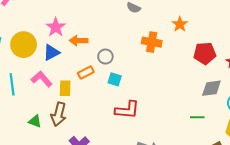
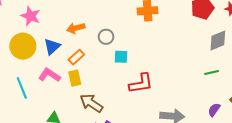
pink star: (56, 27) -> (31, 16), moved
orange rectangle: (86, 72) -> (76, 57), moved
brown arrow: (59, 114) -> (91, 103), moved, turned 125

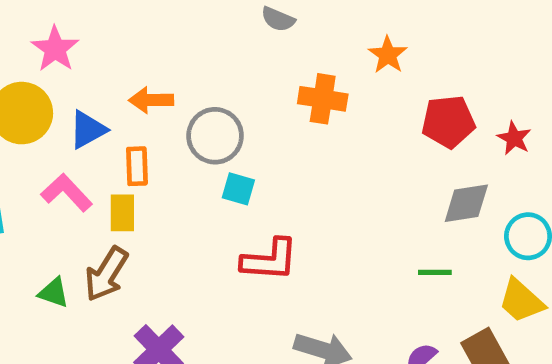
gray circle: (106, 37) -> (215, 136), size x1.5
orange rectangle: (76, 57) -> (137, 166), turned -63
brown arrow: (91, 103) -> (106, 274), moved, turned -105

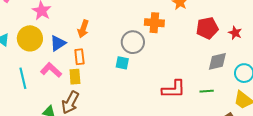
orange arrow: (151, 100) -> (83, 29), turned -66
gray circle: (215, 136) -> (133, 42), moved
red L-shape: (270, 260) -> (174, 89), moved

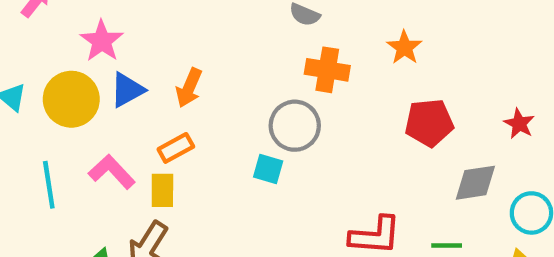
orange cross: (154, 23) -> (327, 70), moved
red pentagon: (207, 28) -> (429, 123), moved
blue triangle: (58, 43) -> (127, 90), moved
orange rectangle: (79, 57) -> (176, 148), turned 63

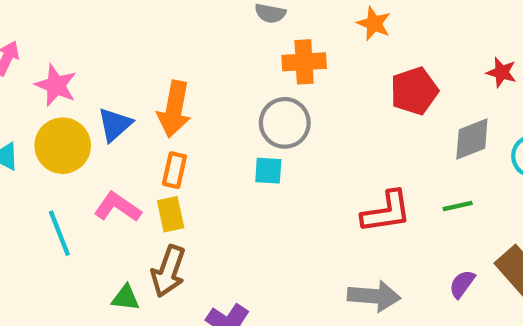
pink star: (102, 41) -> (56, 85), moved
orange arrow: (189, 88) -> (174, 109), size x1.4
orange rectangle: (176, 148) -> (174, 170), turned -36

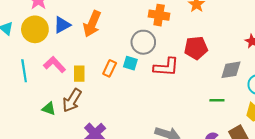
red pentagon: (414, 91) -> (196, 48), moved
orange rectangle: (174, 170) -> (110, 68), moved
red L-shape: (386, 212) -> (166, 67), moved

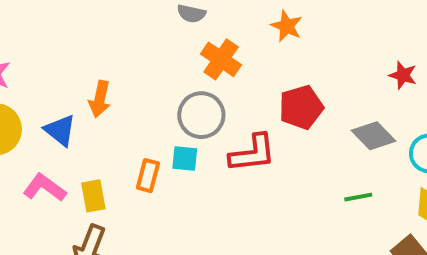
orange cross: (159, 15) -> (221, 59), turned 36
orange arrow: (92, 24) -> (100, 99), size x0.7
blue triangle: (62, 25) -> (60, 130), moved, turned -42
gray diamond: (231, 70) -> (373, 136), turned 65

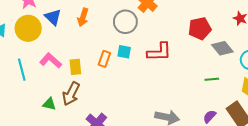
red pentagon: (301, 107) -> (200, 28), moved
gray circle: (201, 115) -> (125, 22), moved
blue triangle: (60, 130) -> (53, 17), moved

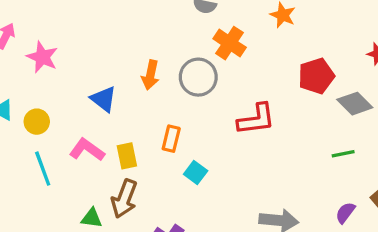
blue triangle: (53, 17) -> (104, 99), moved
orange arrow: (83, 17) -> (150, 75), moved
yellow circle: (28, 28) -> (37, 122), moved, size x0.6
cyan square: (124, 52) -> (196, 172), moved, turned 32

